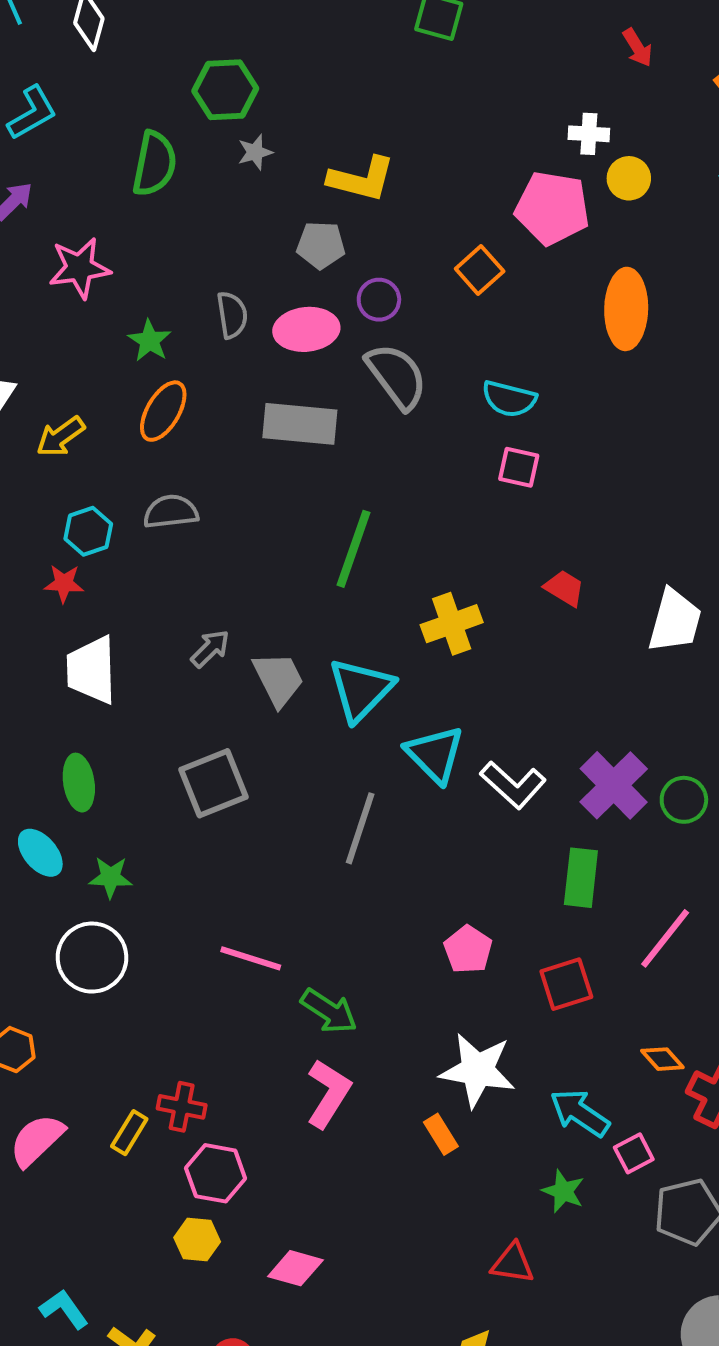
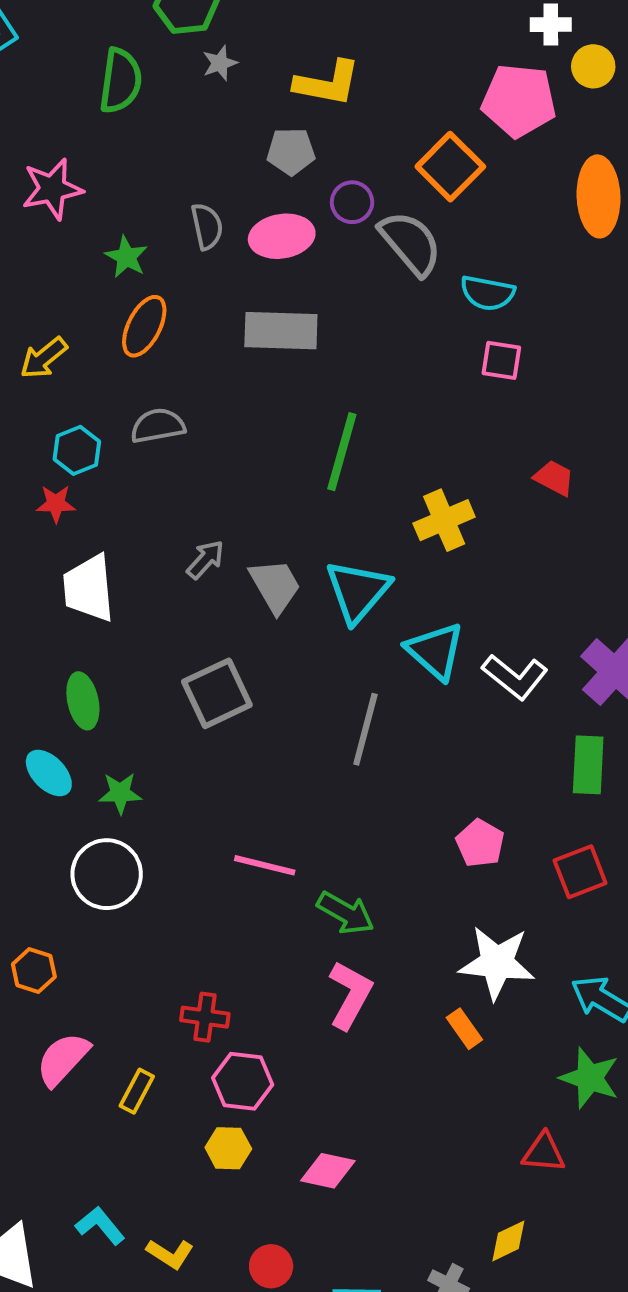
orange square: (480, 270) -> (450, 167), size x1.4
gray semicircle: (397, 376) -> (410, 243), moved
yellow rectangle: (129, 1133) -> (137, 1091), moved
green star: (563, 1191) -> (590, 1078), size x1.4

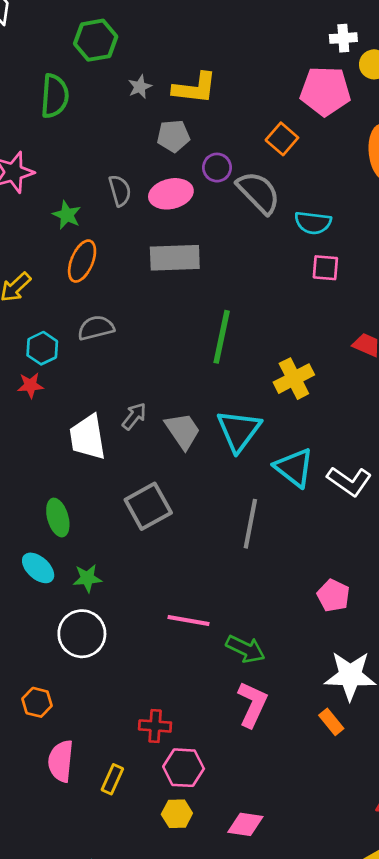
gray star: (220, 63) -> (140, 87), moved
orange square: (450, 167) -> (282, 139), size x0.7
white trapezoid: (89, 588) -> (88, 437), moved
pink semicircle: (63, 1059) -> (61, 761), turned -33

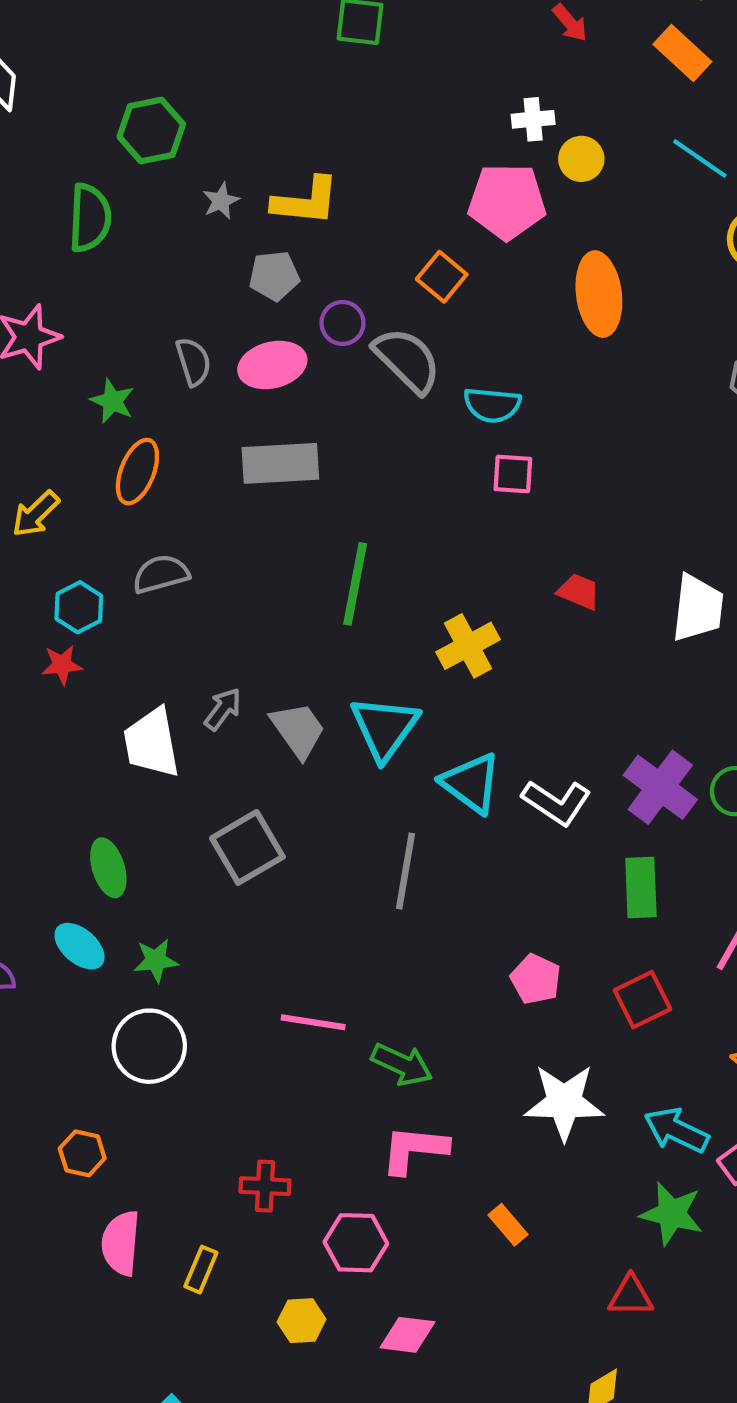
pink L-shape: (252, 704) -> (414, 1149), turned -108
orange rectangle: (331, 722) -> (508, 1225), moved
pink hexagon: (184, 768) -> (356, 1243), moved

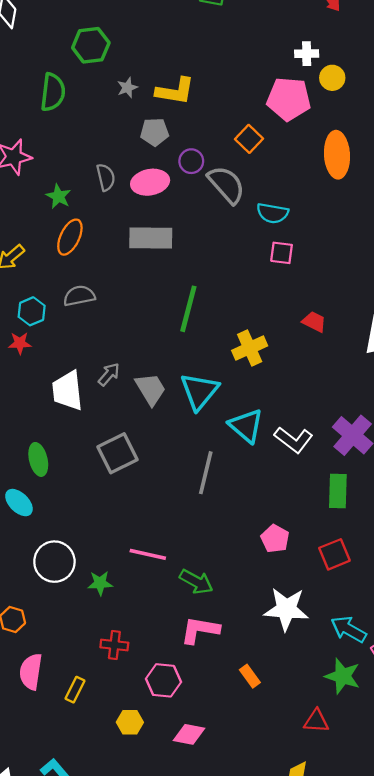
green star: (156, 960) -> (100, 583), moved

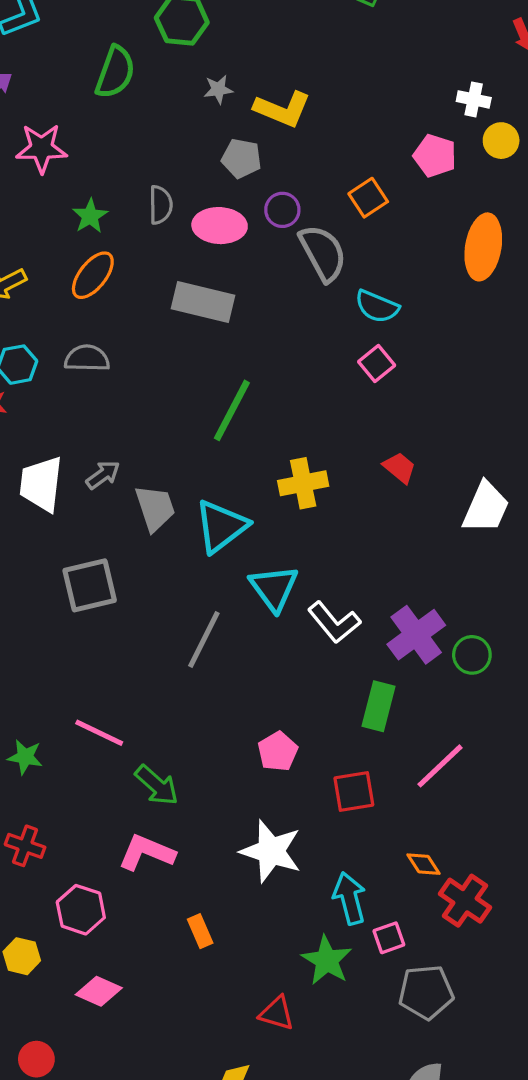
pink pentagon: (289, 99) -> (435, 156), size x0.7
pink square: (282, 253) -> (377, 363), turned 30
cyan arrow: (349, 629) -> (349, 898), turned 33

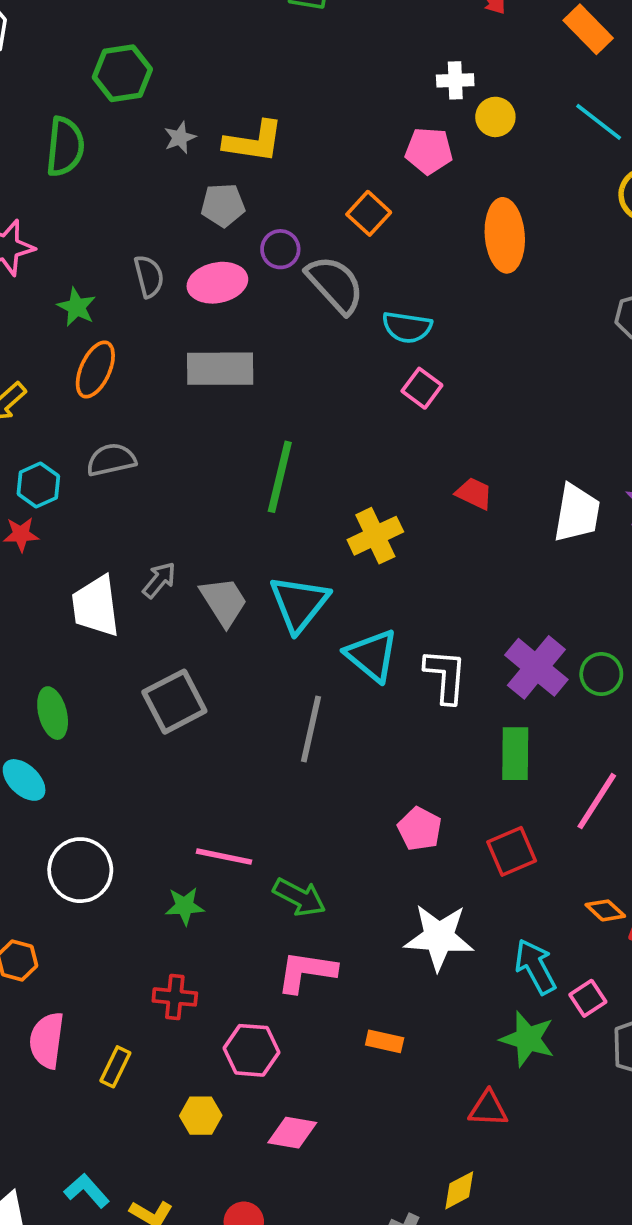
white L-shape: (334, 622) -> (445, 676), turned -122
green star: (25, 757) -> (185, 906), moved
orange rectangle: (200, 931) -> (385, 1041), turned -40

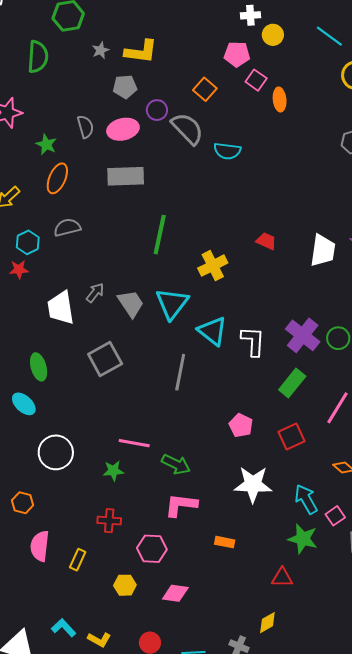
orange ellipse: (505, 235) -> (280, 99), size x0.6
pink square: (422, 388) -> (256, 80), moved
green rectangle: (515, 754) -> (292, 383), turned 40

